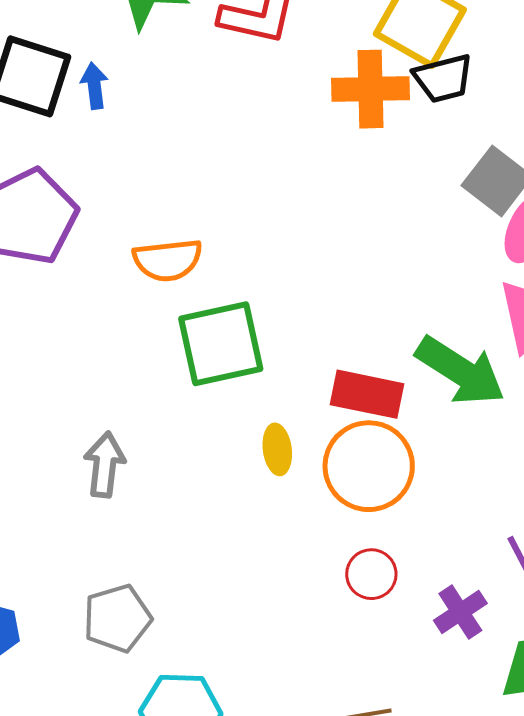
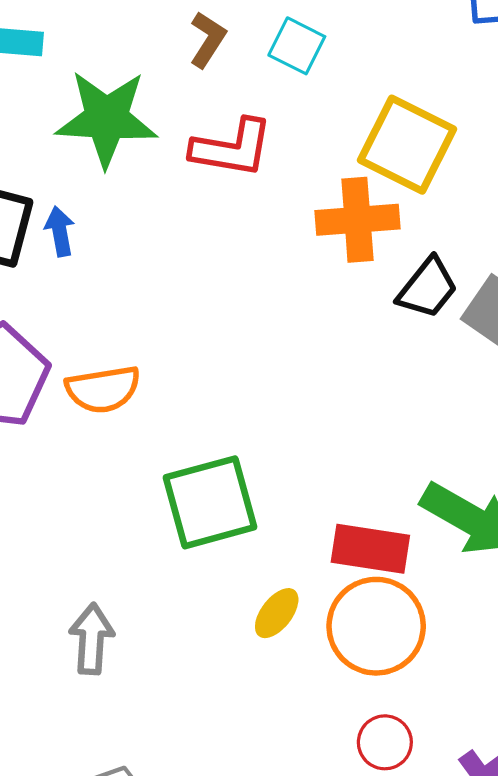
black trapezoid: (443, 78) -> (428, 288), moved, turned -34
orange semicircle: (168, 260) -> (103, 389), moved
yellow ellipse: (277, 449) -> (277, 613), turned 48

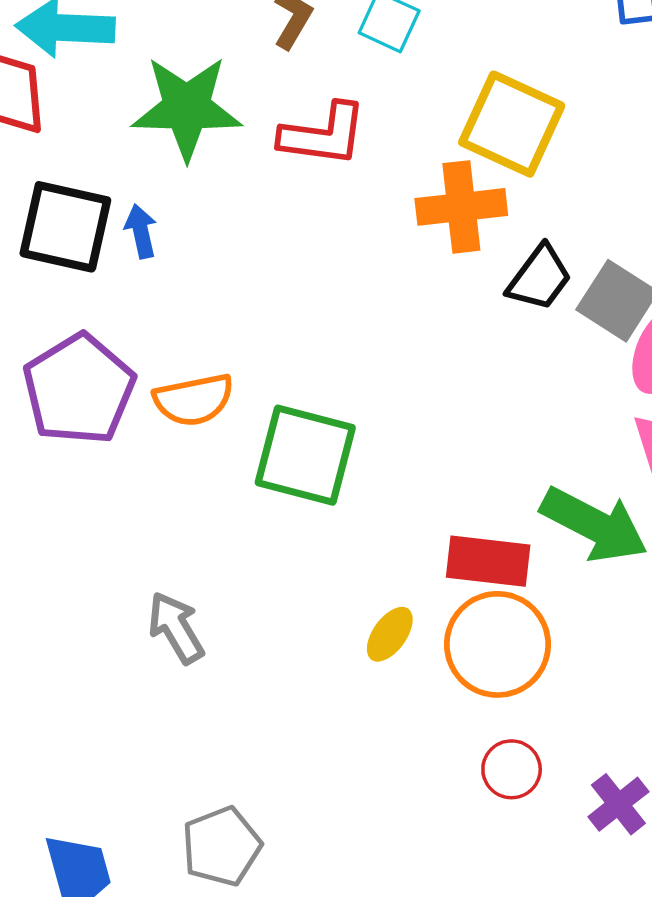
green square: (210, 502) -> (305, 455), moved, turned 32
gray arrow: (92, 639) -> (176, 628), moved, turned -32

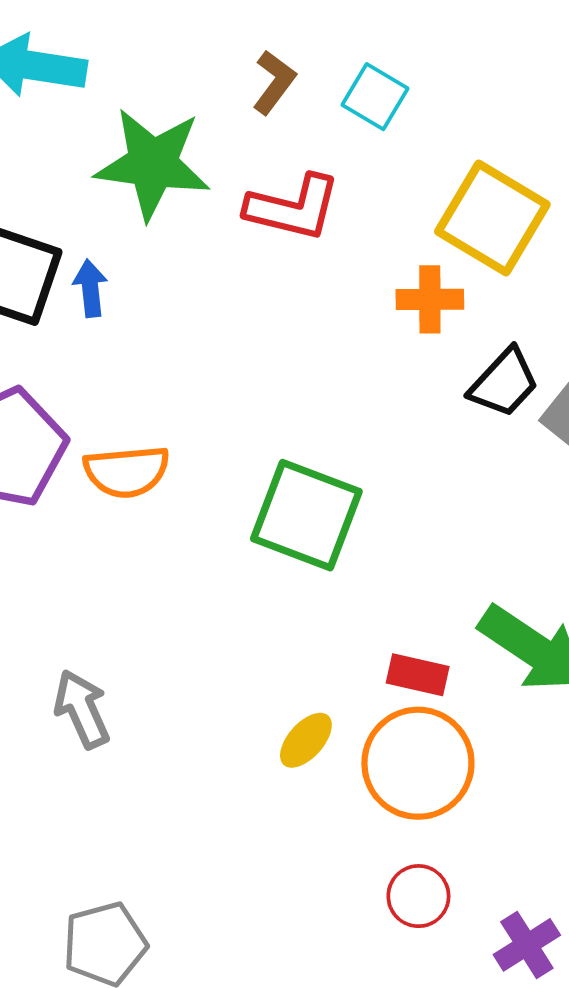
orange cross: (461, 207) -> (430, 299), size x0.7
green square: (305, 455) -> (306, 515), moved
red rectangle: (488, 561) -> (418, 675), size x0.7

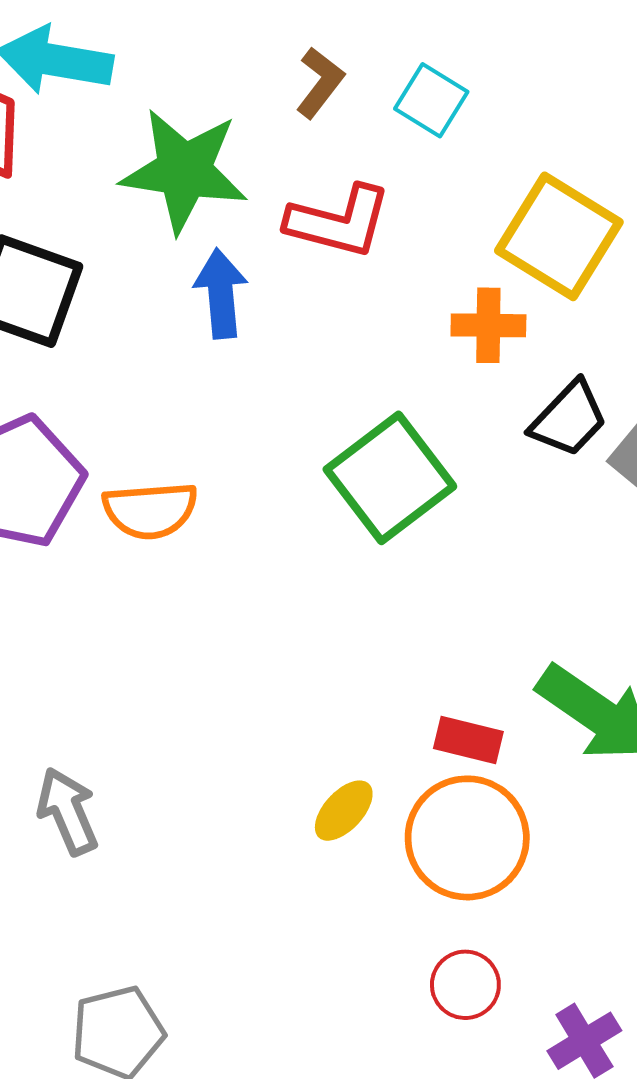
blue arrow: (90, 288) -> (221, 294), moved, size x1.4
green square: (306, 515) -> (390, 478), moved, turned 31
gray arrow: (82, 709) -> (68, 811), moved

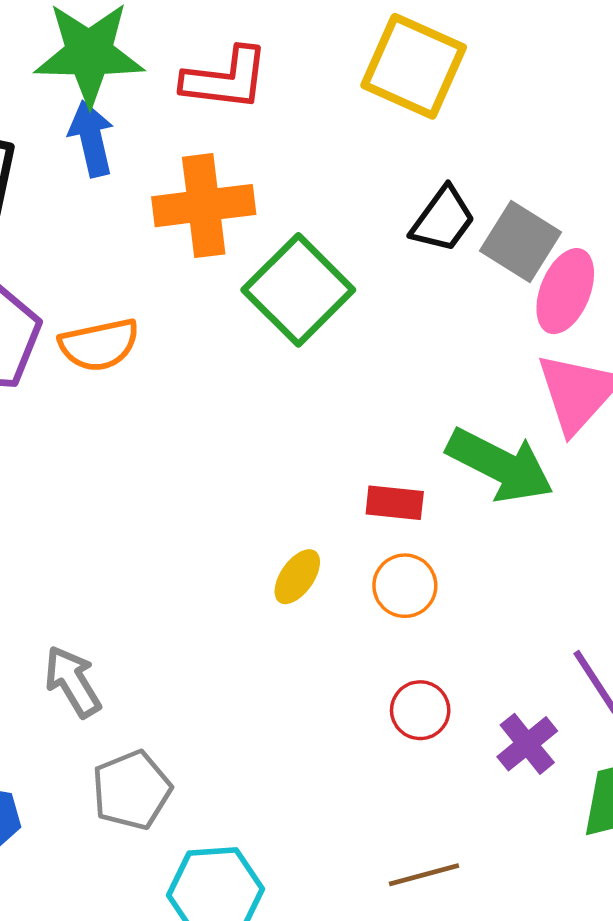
blue arrow: (221, 294) -> (91, 139), moved
orange cross: (488, 325) -> (204, 206), moved, size x1.6
gray arrow: (68, 811) -> (73, 681), moved
orange circle: (467, 838) -> (405, 586), size x0.6

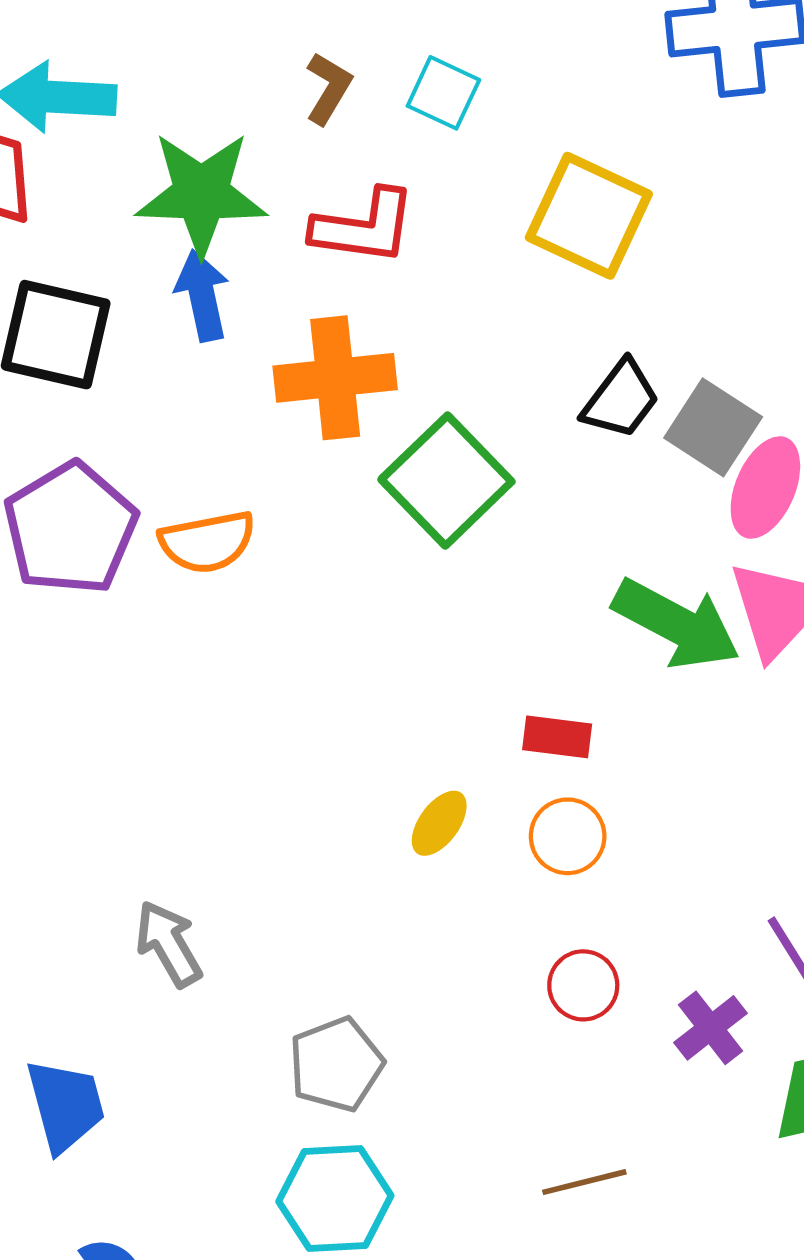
green arrow: (500, 465) -> (676, 624), moved
gray pentagon: (132, 790) -> (336, 1064), moved

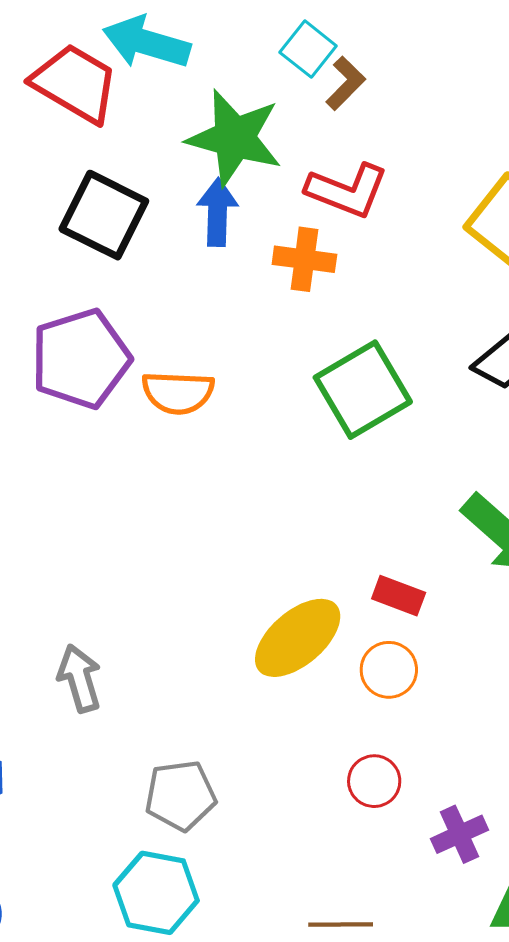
cyan square: (443, 93) -> (308, 49), moved
orange cross: (335, 378) -> (304, 259), moved, size x0.7
yellow ellipse: (439, 823) -> (298, 638), size x1.8

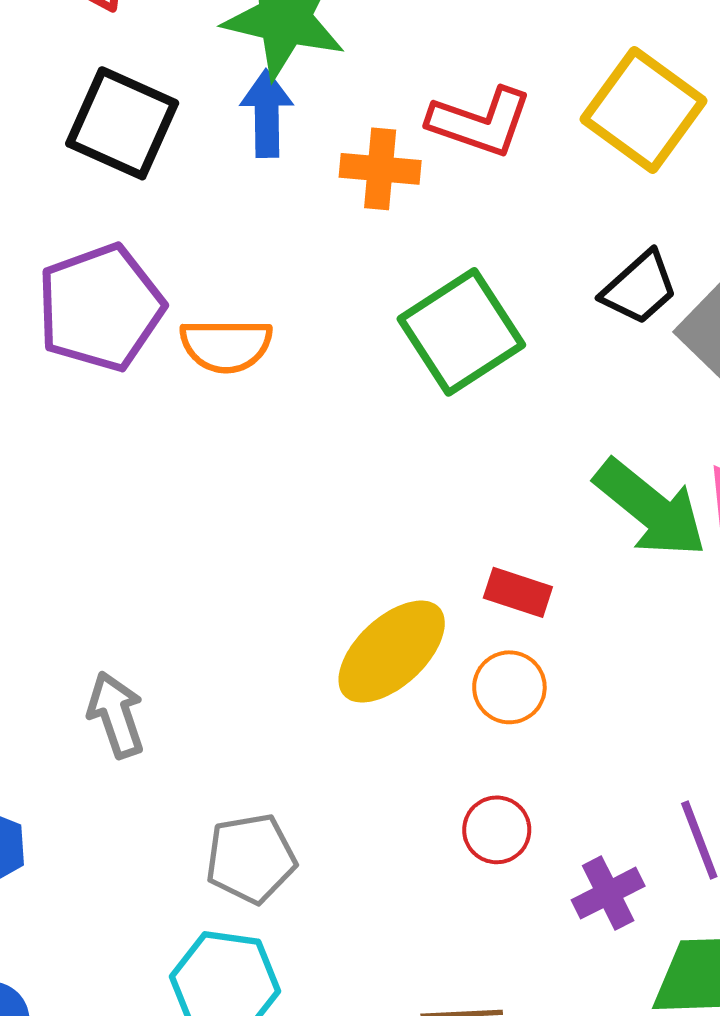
red L-shape: (347, 190) -> (480, 122), moved

